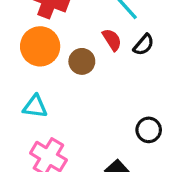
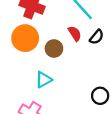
cyan triangle: (35, 106) -> (44, 80), moved, turned -36

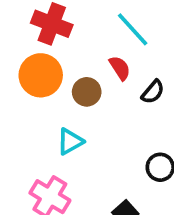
black semicircle: (97, 37) -> (153, 92), moved

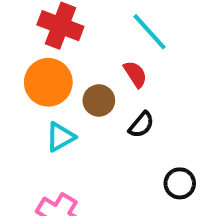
black semicircle: (153, 92) -> (141, 125), moved
cyan triangle: (70, 141) -> (60, 137), moved

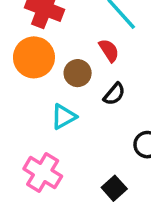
cyan triangle: (60, 137) -> (64, 117), moved

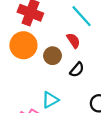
cyan triangle: (64, 117) -> (50, 100), moved

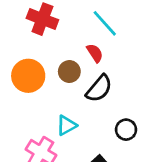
orange circle: (23, 45) -> (28, 76), moved
black semicircle: (77, 70) -> (99, 89), size x1.5

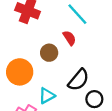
orange circle: (28, 76) -> (20, 72), moved
black semicircle: (99, 89) -> (79, 80), moved

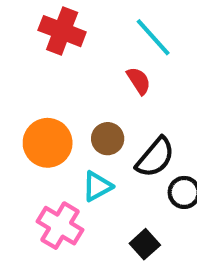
brown circle: (49, 53) -> (108, 139), moved

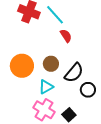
cyan line: (153, 37) -> (55, 15), moved
pink cross: (60, 226) -> (44, 110), moved

